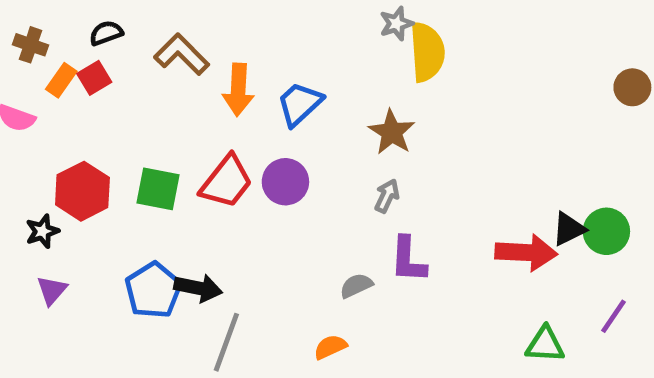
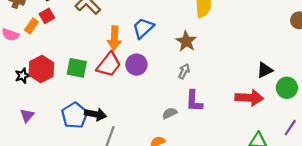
orange rectangle: (61, 80) -> (31, 26), moved
orange arrow: (238, 90) -> (114, 38), moved
black triangle: (569, 229) -> (265, 70), moved
black star: (42, 231) -> (23, 76), moved

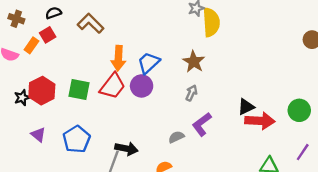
blue trapezoid: (143, 28) -> (149, 63), moved
black triangle: (265, 70) -> (246, 107), moved
purple L-shape: (194, 101) -> (202, 124), turned 50
black arrow: (96, 114) -> (126, 149), moved
purple triangle: (27, 115) -> (38, 135), moved, turned -32

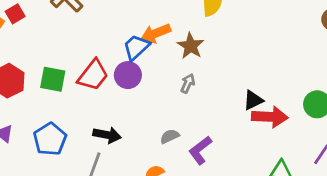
orange arrow: (118, 58) -> (156, 33), moved, turned 65
purple L-shape: (202, 124) -> (200, 150), moved
black arrow: (126, 149) -> (107, 135), moved

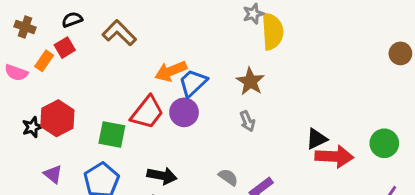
orange arrow: (156, 33) -> (171, 71), moved
green square: (53, 79) -> (112, 134), moved
gray arrow: (188, 83) -> (247, 121), turned 132
gray semicircle: (170, 136) -> (228, 177), turned 60

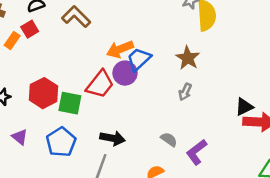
purple circle: (184, 112) -> (125, 73), moved
red hexagon: (57, 118) -> (44, 93), moved
gray arrow: (247, 121) -> (185, 92), turned 48

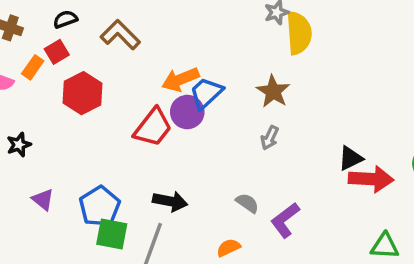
red hexagon: (44, 93) -> (82, 93), moved
green square: (70, 103) -> (112, 234), moved

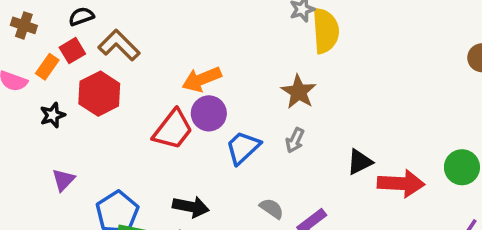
brown L-shape: (120, 35) -> (119, 45), moved
blue trapezoid: (206, 93) -> (243, 147), moved
black star: (19, 145) -> (53, 115), moved
black triangle: (350, 158) -> (360, 162), moved
purple triangle: (43, 200) -> (63, 180), moved, turned 35

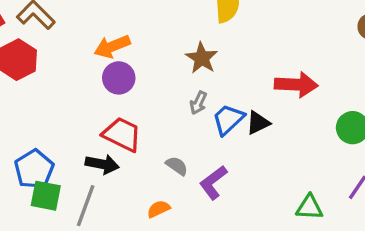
red trapezoid: (173, 130) -> (122, 134), moved, turned -102
blue trapezoid: (243, 147) -> (228, 119), moved
red arrow: (401, 183) -> (296, 85), moved

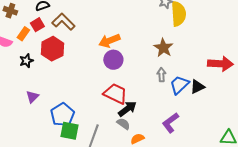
gray arrow: (198, 103) -> (161, 75), turned 152
black arrow: (102, 164) -> (127, 109), moved, turned -48
gray semicircle: (177, 166) -> (123, 124), moved

